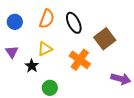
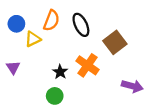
yellow triangle: (45, 49) -> (33, 39), moved
purple triangle: (12, 52) -> (13, 68), moved
black star: (32, 66) -> (60, 72), moved

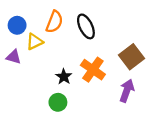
brown square: (115, 42) -> (131, 57), moved
purple triangle: (13, 68) -> (14, 57), moved, turned -40
purple arrow: (132, 86) -> (127, 91), moved, turned -85

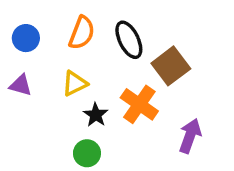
yellow triangle: (35, 42) -> (75, 83), moved
brown square: (131, 57) -> (171, 66), moved

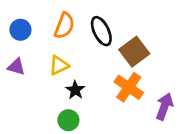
orange cross: (139, 104) -> (129, 87), moved
purple arrow: (190, 136) -> (164, 107), moved

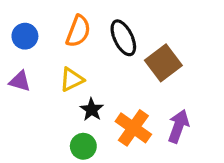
orange cross: (129, 87) -> (133, 128), moved
purple arrow: (164, 107) -> (178, 126), moved

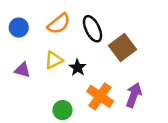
orange semicircle: (78, 31) -> (59, 24), turned 30
purple triangle: (20, 81) -> (22, 70), moved
black star: (92, 110) -> (77, 68), moved

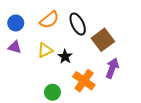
purple triangle: (22, 70) -> (15, 47), moved
purple arrow: (134, 95) -> (112, 68), moved

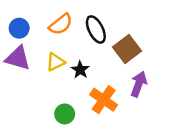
purple triangle: (15, 47) -> (18, 58), size x1.5

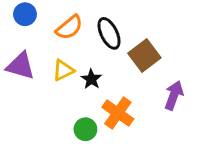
blue circle: (19, 28) -> (25, 14), moved
purple arrow: (139, 84) -> (174, 95), moved
green circle: (65, 114) -> (85, 129), moved

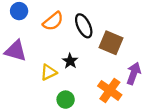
brown square: (144, 56) -> (111, 43), turned -30
yellow triangle: (63, 70) -> (49, 72), moved
orange cross: (118, 113) -> (110, 90), moved

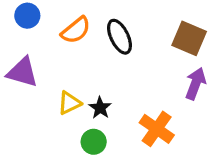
brown square: (111, 43) -> (189, 38), moved
black star: (70, 61) -> (100, 108), moved
purple arrow: (134, 73) -> (195, 84), moved

